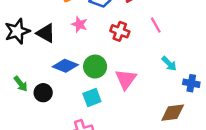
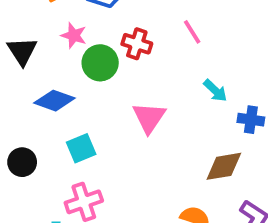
black triangle: (46, 33) -> (22, 51), turned 30
green circle: (95, 67) -> (100, 63), moved
black circle: (43, 93) -> (22, 162), moved
cyan square: (92, 97) -> (81, 148), moved

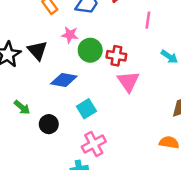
pink line: (192, 32) -> (148, 20), turned 49
red cross: (137, 44) -> (116, 56), moved

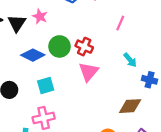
pink star: (70, 35) -> (40, 16), moved
green circle: (90, 50) -> (60, 46), moved

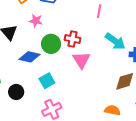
pink star: (40, 16) -> (36, 21), moved
cyan arrow: (130, 60) -> (115, 41), size x1.5

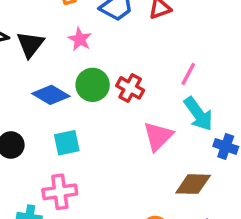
pink line: (99, 11) -> (188, 74), moved
pink triangle: (81, 60) -> (158, 136), moved

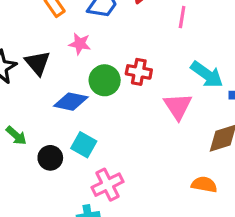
pink line: (188, 74) -> (182, 17), moved
cyan square: (67, 143) -> (84, 145), moved, turned -30

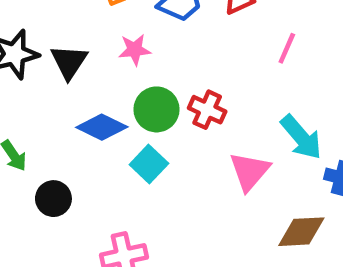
pink star: (80, 44) -> (135, 50), turned -30
cyan square: (84, 145) -> (149, 164), moved

